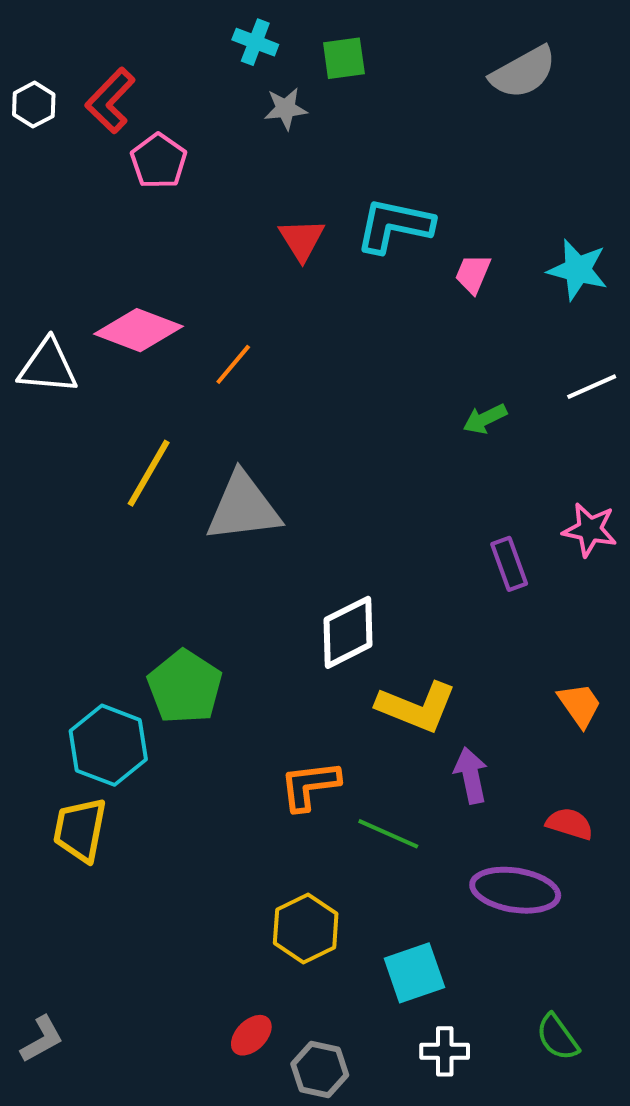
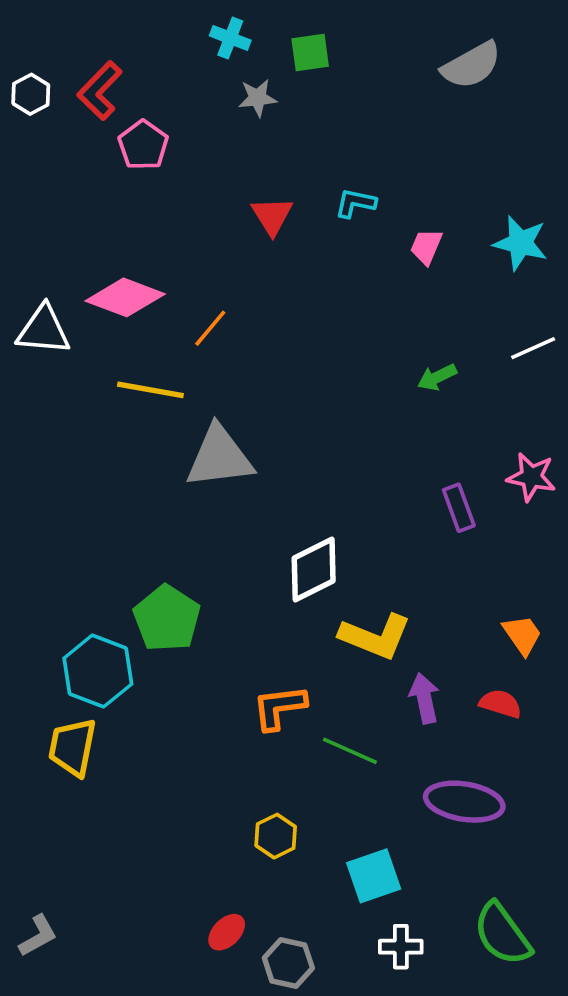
cyan L-shape: (394, 225) -> (355, 203), size x0.6
yellow line: (149, 473) -> (150, 390), moved, turned 70
red semicircle: (570, 824) -> (501, 704), moved
yellow hexagon: (306, 928) -> (276, 836), size x0.7
green semicircle: (557, 1037) -> (502, 934), size x1.5

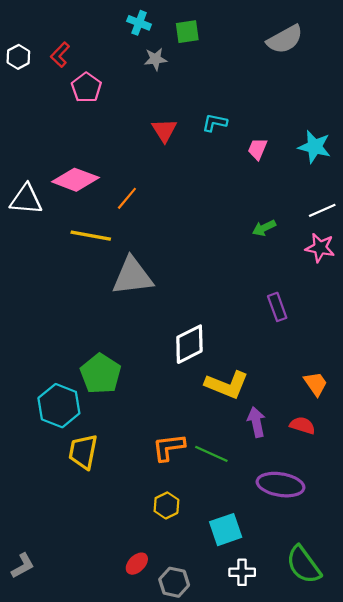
red L-shape: (100, 91) -> (60, 55), size x0.7
pink star: (531, 477) -> (320, 248), moved
orange L-shape: (279, 707) -> (169, 447), moved
yellow trapezoid: (72, 747) -> (83, 452), moved

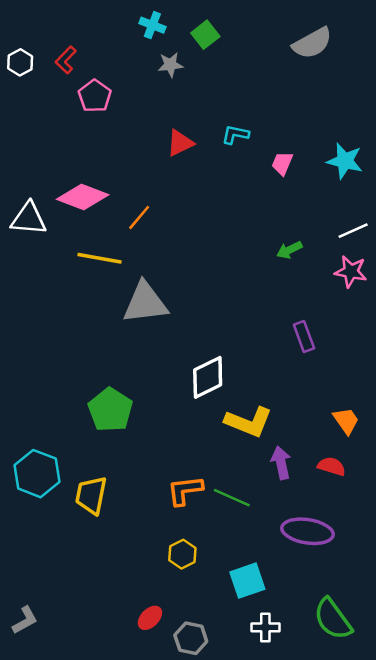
green square: (187, 32) -> (205, 35), turned -30
red triangle: (164, 130) -> (180, 143), turned 36
cyan hexagon: (59, 406) -> (37, 474), moved

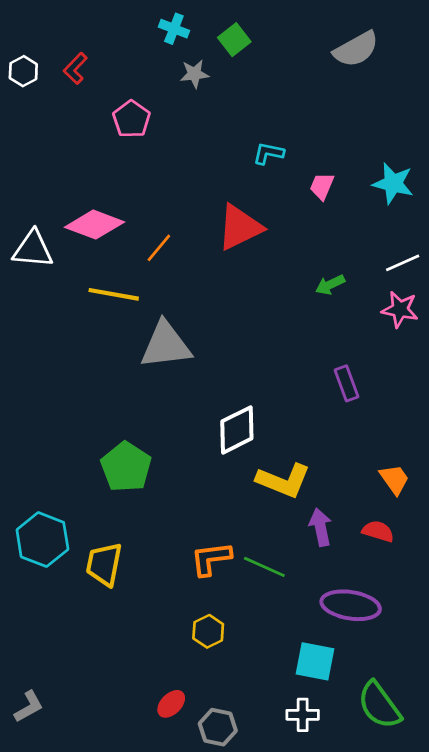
pink pentagon: (95, 96) -> (131, 119), moved
red triangle: (180, 143) -> (240, 227), moved, size x1.5
cyan square: (247, 581) -> (315, 661), moved, turned 30

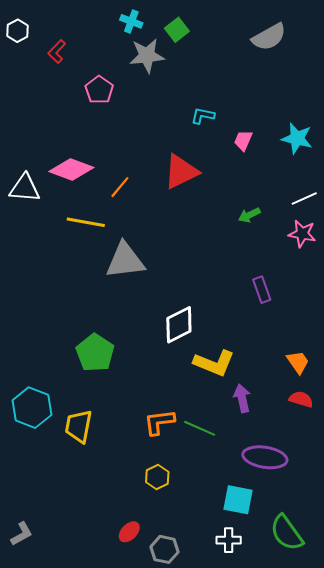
white hexagon: (23, 71) -> (17, 31), moved
gray star: (194, 74) -> (147, 56), size x1.6
red semicircle: (378, 531) -> (301, 399), moved

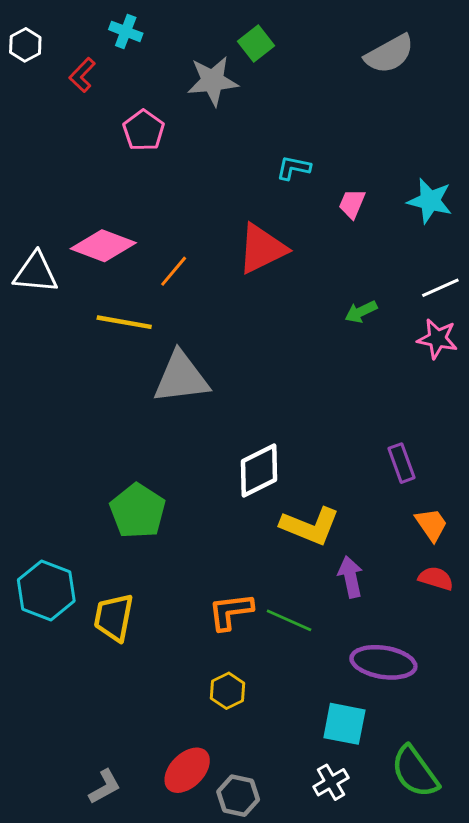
cyan cross: (131, 21) -> (126, 31), moved
purple rectangle: (262, 290) -> (401, 463), moved
red ellipse: (129, 532) -> (187, 770), size x1.5
gray L-shape: (22, 534) -> (105, 787), moved
white cross: (229, 540) -> (331, 782), turned -30

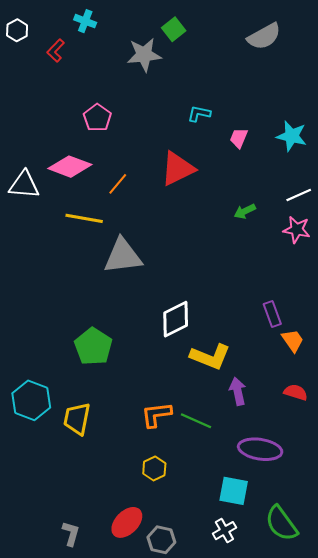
pink pentagon: (144, 130) -> (97, 118), moved
orange trapezoid: (431, 524) -> (293, 340), moved
gray L-shape: (105, 787) -> (71, 534), turned -45

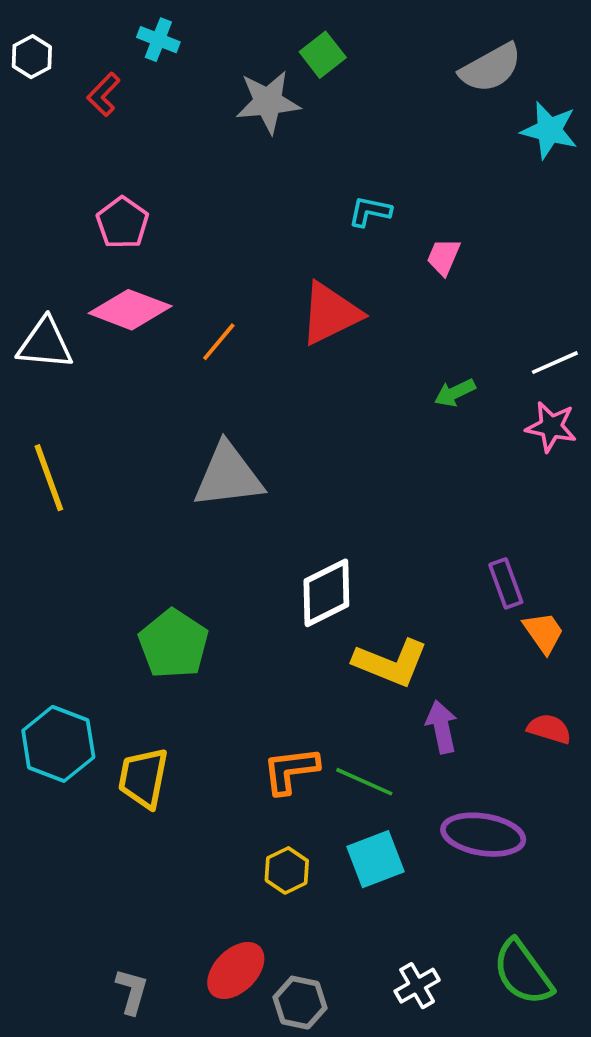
pink pentagon: (97, 118) -> (123, 223), moved
cyan star: (292, 136) -> (549, 130), moved
yellow line: (84, 218) -> (49, 478), moved, turned 60
cyan square: (234, 491) -> (376, 859), moved, turned -32

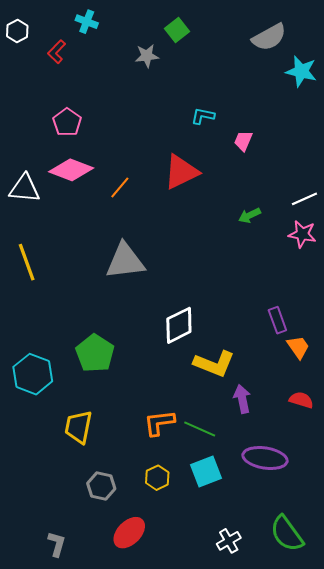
gray star: (268, 102) -> (147, 56), size x0.7
cyan hexagon: (58, 744) -> (33, 374), moved
gray L-shape: (132, 991) -> (57, 544), moved
gray hexagon: (300, 1003) -> (101, 486), moved

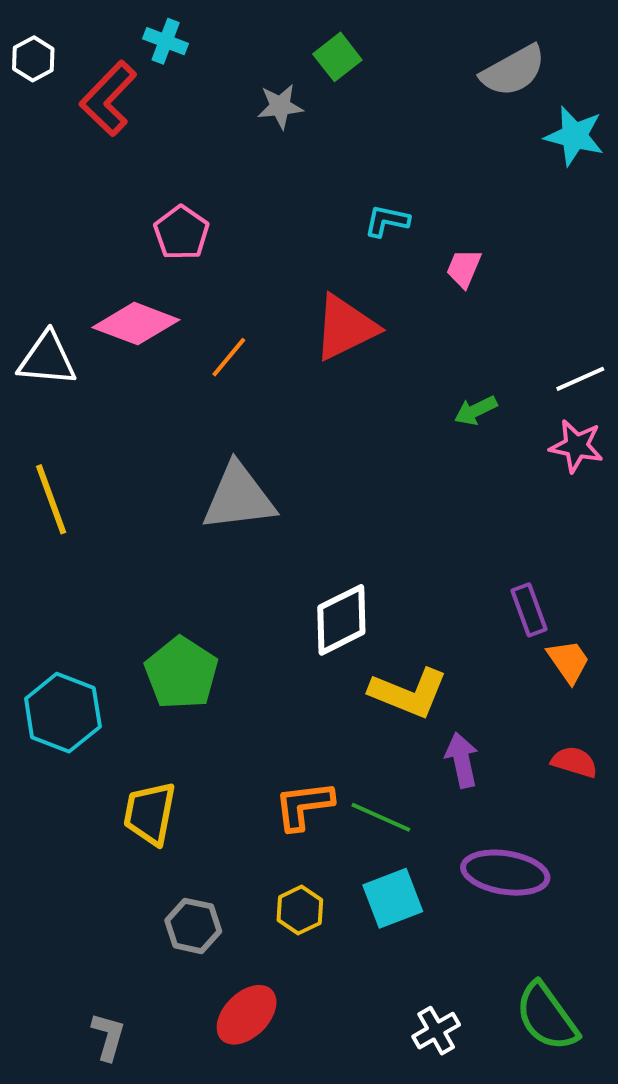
red L-shape: (57, 52) -> (108, 98), size x1.6
pink pentagon: (67, 122) -> (181, 233), moved

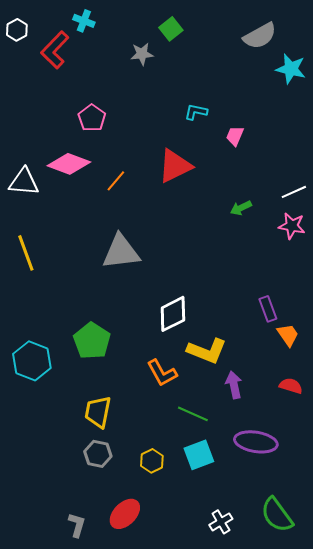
orange L-shape: (304, 805) -> (162, 373), moved, turned -112
yellow trapezoid: (150, 813) -> (98, 412), moved
gray hexagon: (193, 926) -> (98, 454), moved
gray L-shape: (108, 1036) -> (77, 525), moved

